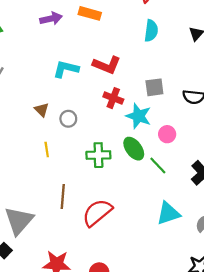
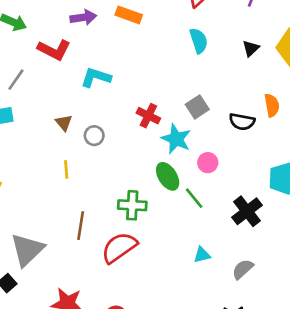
cyan semicircle: (151, 31) -> (199, 41), turned -30
red L-shape: (107, 65) -> (54, 50), moved
gray square: (154, 87) -> (197, 107), turned -30
green cross: (98, 155) -> (132, 205), moved
cyan triangle: (168, 213) -> (202, 255), size x0.6

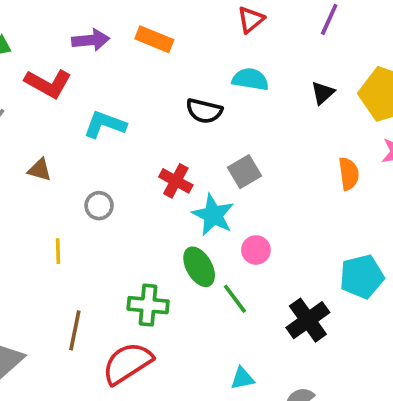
cyan semicircle: (199, 41) -> (250, 79), turned -65
black semicircle: (242, 122) -> (204, 111), moved
brown triangle: (64, 123) -> (40, 170), moved, turned -36

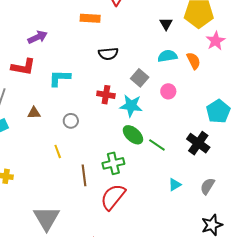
orange rectangle: (154, 39) -> (90, 18), moved
cyan semicircle: (250, 79) -> (167, 56), moved
pink circle: (256, 250) -> (168, 91), moved
brown line: (75, 330) -> (84, 175), moved

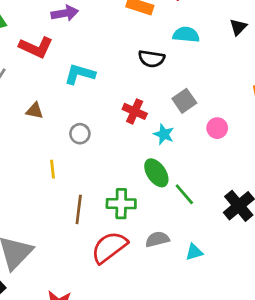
black triangle: (166, 24) -> (238, 27), moved
cyan semicircle: (167, 56) -> (186, 35), moved
cyan star: (131, 106) -> (164, 134), size x0.7
gray semicircle: (207, 186) -> (157, 239), moved, turned 30

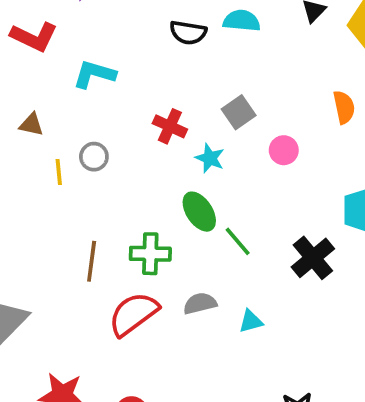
black semicircle: (151, 59) -> (188, 33), moved
yellow line: (52, 169) -> (59, 172), moved

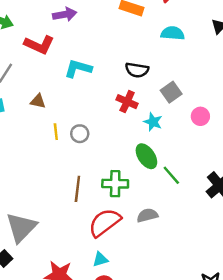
black semicircle: (188, 33) -> (137, 70), moved
gray circle: (94, 157) -> (80, 134), moved
cyan triangle: (251, 321) -> (100, 259), moved

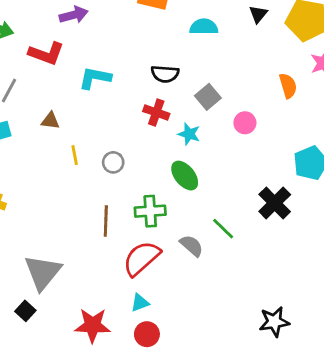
gray circle: (80, 134) -> (113, 162), moved
green line: (171, 175) -> (223, 229), moved
gray semicircle: (147, 215) -> (192, 246), turned 60

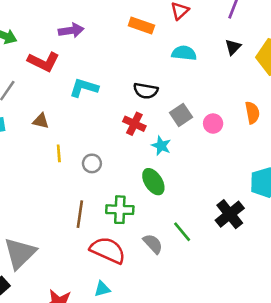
pink circle: (245, 123) -> (213, 124), moved
red semicircle: (141, 258) -> (108, 250), turned 60

